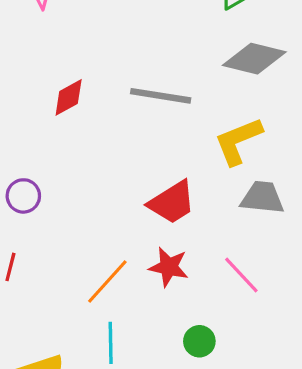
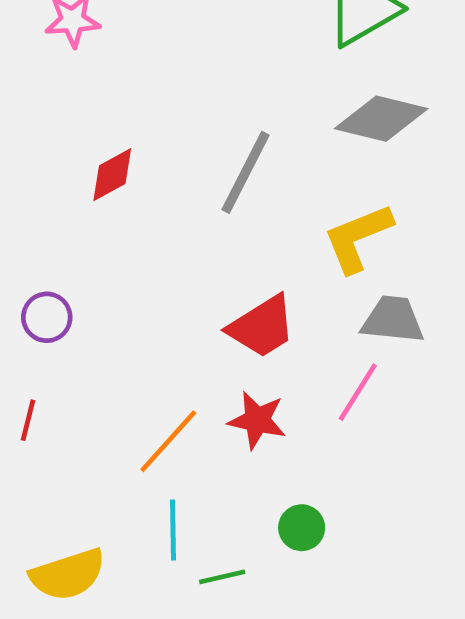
gray line: (161, 96) -> (245, 172), turned -72
pink line: (241, 275) -> (358, 392), moved, turned 75

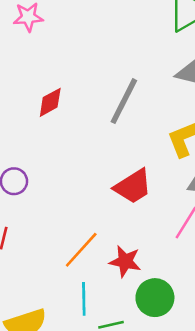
red star: (257, 420) -> (125, 261), moved
green circle: (302, 528) -> (155, 298), size x1.5

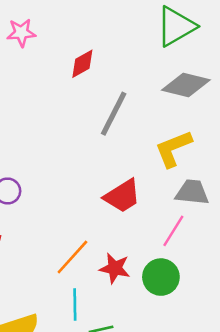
red diamond: (50, 102) -> (82, 64), moved
green circle: (155, 298) -> (161, 277), moved

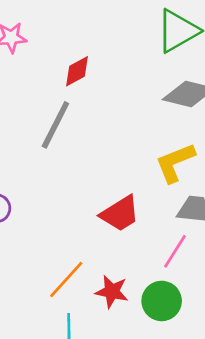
gray line: (114, 114) -> (55, 125), moved

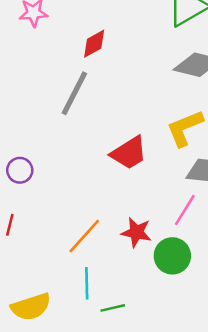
red trapezoid: (120, 214) -> (129, 153), moved
red star: (112, 292) -> (136, 232), moved

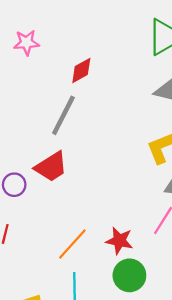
red trapezoid: (129, 153) -> (51, 167), moved
green circle: (172, 256) -> (129, 275), moved

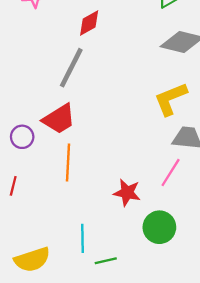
orange line: (72, 244) -> (68, 163), moved, turned -39
green circle: (129, 275) -> (159, 227), moved

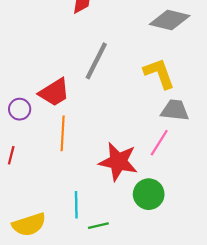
gray line: (71, 68) -> (96, 61), moved
yellow L-shape: (171, 99) -> (159, 73), turned 92
red star: (127, 193) -> (118, 162), size x1.5

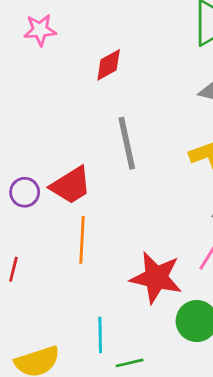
gray line: (96, 61) -> (127, 143), turned -39
purple circle: (20, 109) -> (25, 192), moved

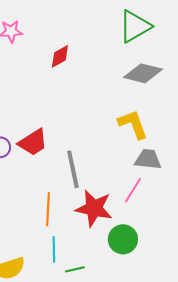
gray line: (127, 143) -> (73, 169), moved
orange line: (82, 240) -> (48, 209), moved

